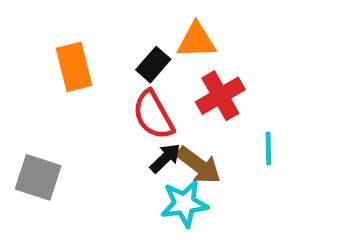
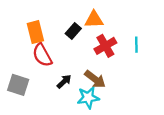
red semicircle: (153, 115) -> (42, 55), moved
cyan line: (268, 148) -> (136, 45), moved
black arrow: (165, 158) -> (64, 81), moved

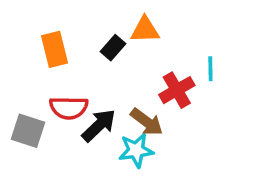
red cross: (105, 46) -> (177, 90), moved
red semicircle: (42, 55) -> (69, 108), moved, turned -60
black arrow: (64, 81) -> (99, 125), size x1.5

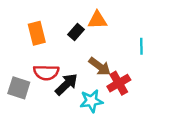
red cross: (177, 90) -> (119, 83), moved
brown arrow: (147, 122) -> (100, 66), moved

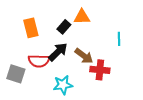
red cross: (119, 83) -> (100, 70), turned 36
black arrow: (66, 84) -> (58, 52), moved
cyan star: (91, 101) -> (63, 85), moved

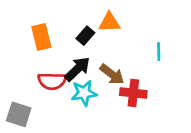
gray square: (16, 74) -> (19, 114), moved
cyan star: (63, 85) -> (84, 93), moved

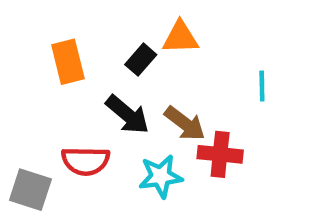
black arrow: (77, 69) -> (127, 115), turned 84
red semicircle: (52, 81) -> (86, 161), moved
cyan star: (84, 93) -> (161, 176), moved

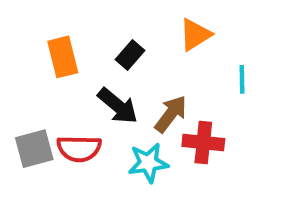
orange triangle: (180, 37) -> (195, 35), moved, turned -30
brown arrow: (185, 123) -> (171, 114), turned -90
gray square: (30, 190) -> (34, 149), moved, turned -33

